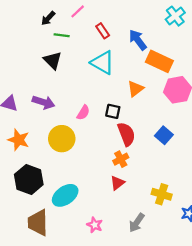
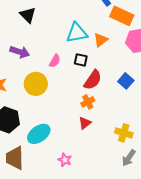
cyan triangle: (103, 63) -> (77, 33), moved, turned -40
red semicircle: (126, 134) -> (93, 80), turned 55
gray arrow: (137, 223) -> (129, 158), moved

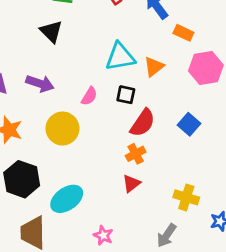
orange rectangle: (122, 16) -> (183, 33), size x0.6
gray arrow: (129, 158) -> (167, 235), moved

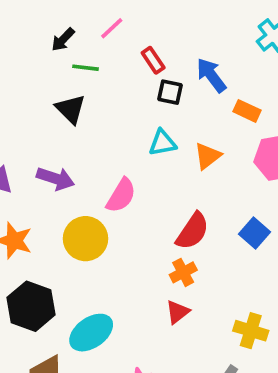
cyan triangle: (120, 57) -> (162, 143), size x0.7
black square: (126, 95) -> (170, 92), moved
pink semicircle: (89, 96) -> (121, 195), size x1.4

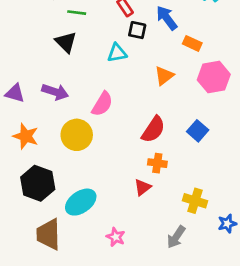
cyan triangle: (162, 143) -> (117, 53), moved
orange cross: (183, 272) -> (157, 163), moved, turned 36

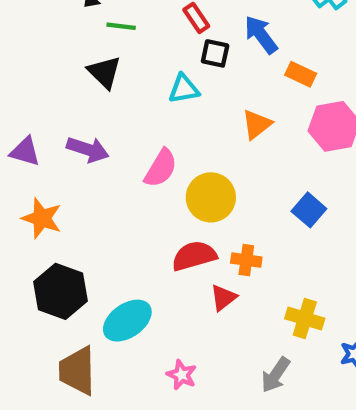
red semicircle: (153, 129) -> (194, 256), moved, turned -140
yellow circle: (77, 135) -> (211, 197), moved

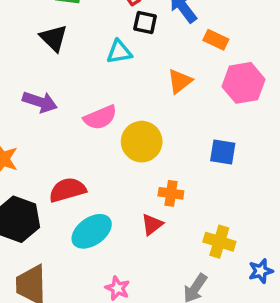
pink semicircle: (161, 168) -> (100, 117), turned 36
blue square: (309, 210) -> (223, 152), turned -32
red semicircle: (194, 256) -> (67, 190), moved
cyan ellipse: (127, 321) -> (92, 231), moved

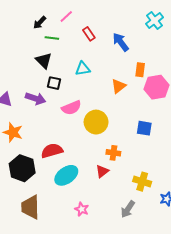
black square: (145, 23) -> (54, 83), moved
orange rectangle: (216, 40) -> (140, 70), moved, turned 72

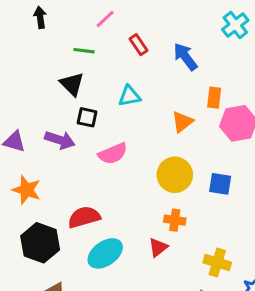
black arrow: (40, 23) -> (40, 17), moved, turned 128
yellow circle: (96, 122) -> (175, 175), moved

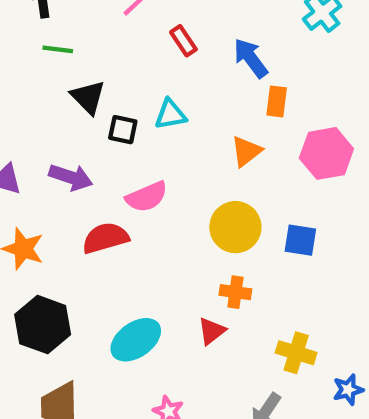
green line: (84, 51) -> (58, 49), moved
orange rectangle: (214, 98) -> (277, 101), moved
black square: (87, 117) -> (123, 130), moved
red semicircle: (84, 217) -> (105, 238), moved

